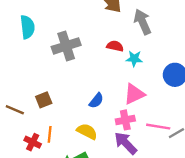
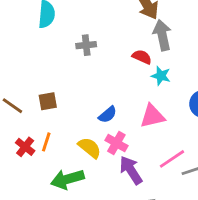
gray arrow: (143, 22) -> (162, 35), moved
gray cross: (66, 46) -> (86, 45), size x0.6
pink cross: (125, 120) -> (116, 143), moved, turned 30
pink line: (158, 127) -> (172, 159), turned -55

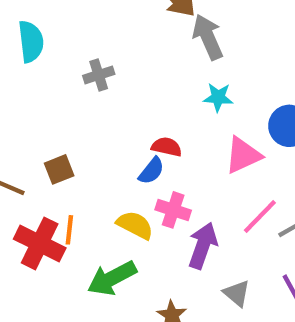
red semicircle: (142, 57) -> (167, 147), moved
pink triangle: (152, 116) -> (243, 155), moved
red cross: (25, 147) -> (40, 243), size x1.6
purple arrow: (131, 170) -> (203, 246), turned 64

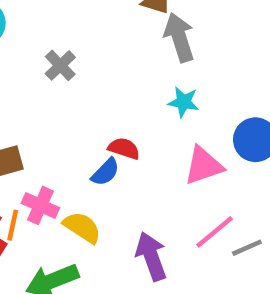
gray cross: (99, 75) -> (60, 65), turned -32
pink cross: (173, 210) -> (40, 205), moved
purple arrow: (203, 246) -> (151, 256), turned -45

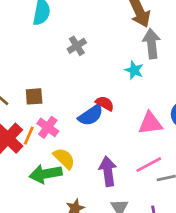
cyan star: (184, 102) -> (134, 70), moved
blue semicircle: (105, 172) -> (91, 115), size x1.4
yellow semicircle: (82, 227) -> (64, 158), moved

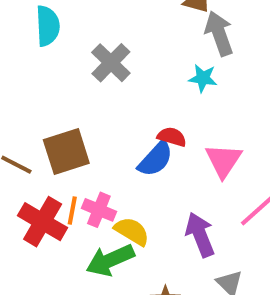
gray cross: (77, 46) -> (111, 63), size x1.4
brown square: (34, 96) -> (66, 151), size x1.6
pink triangle: (150, 123) -> (223, 160), moved, turned -36
pink cross: (48, 127) -> (99, 210), moved

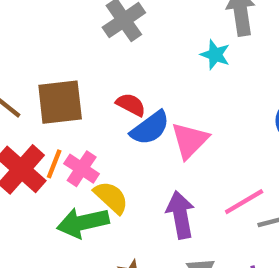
red semicircle: (172, 137) -> (131, 105), moved
pink triangle: (223, 160) -> (190, 140), moved

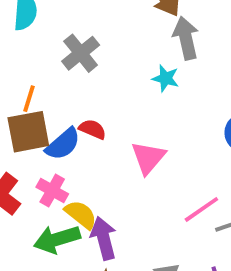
blue semicircle: (150, 128) -> (63, 144), moved
orange line: (54, 164) -> (29, 99), moved
purple arrow: (180, 215) -> (104, 238), moved

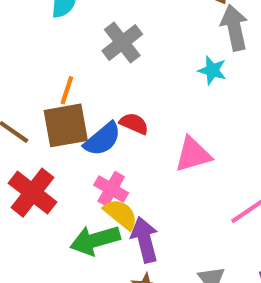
pink triangle: (148, 158) -> (193, 154), turned 33
pink cross: (52, 190) -> (111, 189), moved

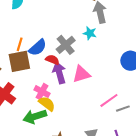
gray cross: (122, 43) -> (66, 45), moved
blue semicircle: (102, 139) -> (38, 48), moved
purple arrow: (145, 240) -> (59, 73), moved

